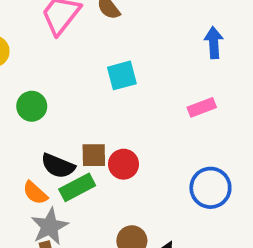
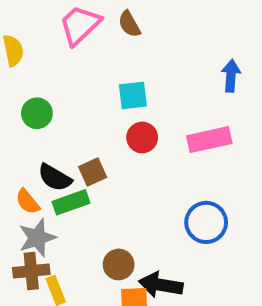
pink rectangle: (202, 107) -> (209, 140), size x1.5
brown square: (94, 155) -> (93, 172), turned -32
red circle: (124, 164) -> (142, 137), moved

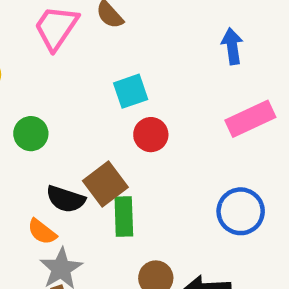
pink rectangle: (209, 140) -> (250, 119), moved
brown square: (93, 172) -> (105, 184), size x1.4
green rectangle: (71, 202) -> (124, 216), moved, turned -60

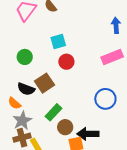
blue arrow: (232, 46) -> (116, 25), moved
green circle: (31, 134) -> (25, 57), moved
green rectangle: (124, 216) -> (54, 112), moved, turned 42

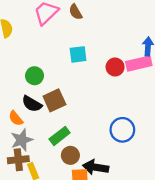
green circle: (25, 57) -> (34, 76), moved
pink rectangle: (112, 57) -> (139, 64), moved
red circle: (66, 62) -> (115, 67), moved

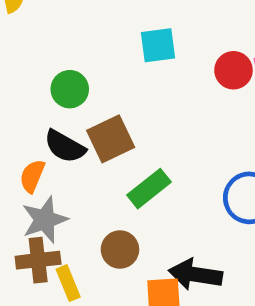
orange semicircle: (16, 118) -> (32, 176), turned 63
green rectangle: (60, 136) -> (149, 189), moved
brown circle: (70, 155) -> (120, 250), moved

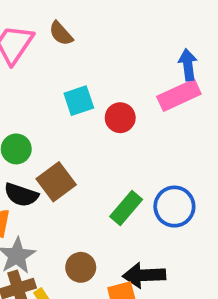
red circle: (233, 70) -> (120, 118), moved
green rectangle: (149, 189) -> (126, 208), moved

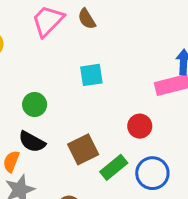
red circle: (120, 118) -> (140, 126), moved
brown square: (56, 182) -> (83, 149), moved

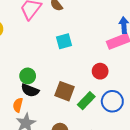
green circle: (35, 104) -> (28, 76), moved
brown square: (83, 149) -> (64, 91), turned -36

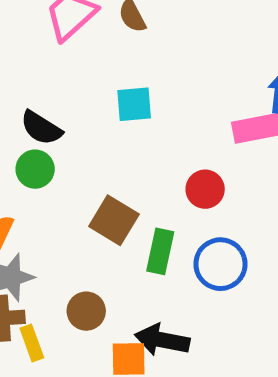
black semicircle: (30, 90) -> (41, 128), moved
green rectangle: (86, 101) -> (160, 251), turned -42

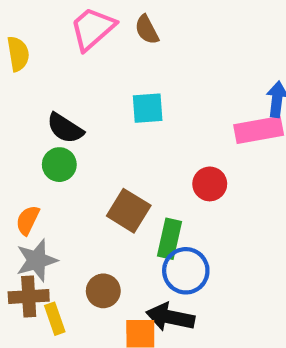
blue circle: (220, 264) -> (186, 271), moved

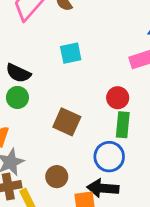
green rectangle: (169, 239) -> (123, 125), moved

